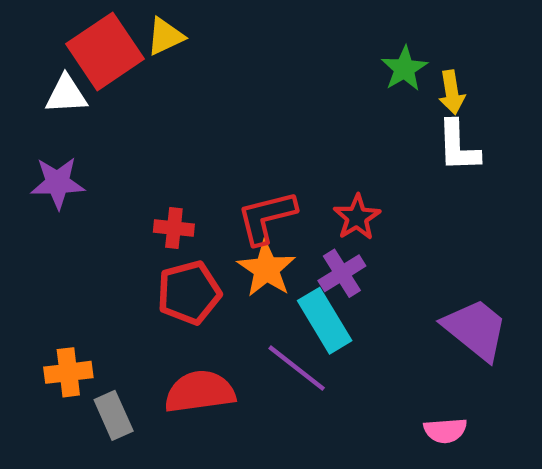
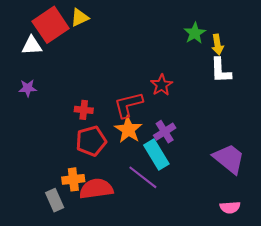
purple star: (58, 183) -> (28, 88), size x0.7
red star: (357, 217) -> (162, 85), moved
orange cross: (68, 372) -> (73, 179), moved
pink semicircle: (445, 430) -> (230, 207), moved

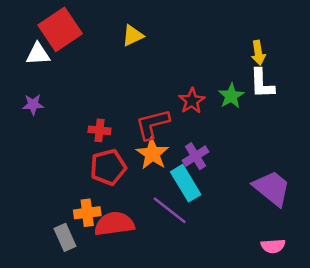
yellow triangle: (80, 18) -> (133, 36), moved
green star: (195, 33) -> (231, 96), moved

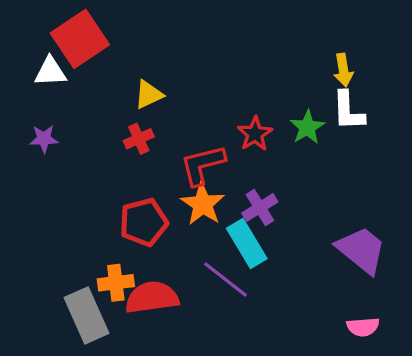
yellow triangle: (133, 36) -> (149, 95), moved
red cross: (100, 130) -> (139, 139), moved, turned -30
gray rectangle: (65, 237) -> (86, 315), size x1.5

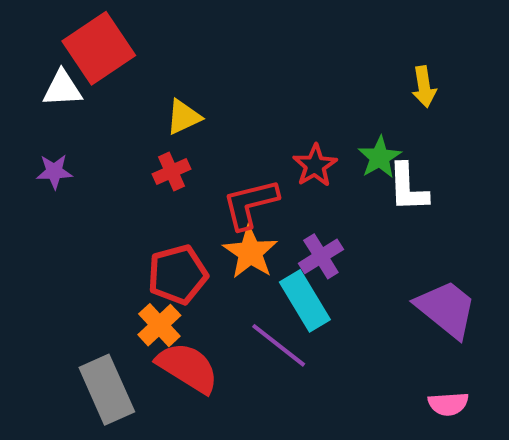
white L-shape: (348, 111) -> (408, 188), moved
orange cross: (116, 283) -> (159, 325), moved, turned -36
red semicircle: (152, 297) -> (188, 367), turned 40

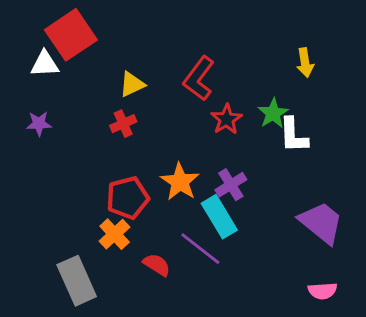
red L-shape: (250, 204) -> (199, 79), moved, turned -39
red semicircle: (188, 367) -> (157, 265), moved, size x0.6

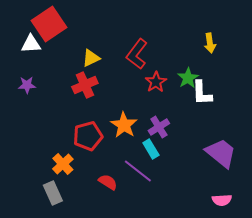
red cross: (123, 124) -> (85, 85), size x1.4
cyan rectangle: (219, 217) -> (151, 149), size x0.7
orange cross: (115, 234) -> (63, 164), moved
gray rectangle: (77, 281) -> (53, 193), size x0.7

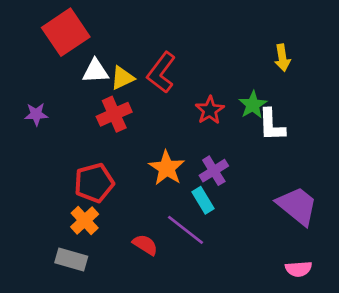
white triangle: (31, 44) -> (95, 71), moved
red L-shape: (137, 54) -> (161, 73), moved
red pentagon: (88, 136) -> (94, 183), moved
gray rectangle: (53, 193) -> (71, 259), turned -50

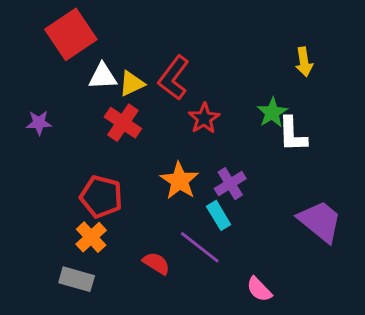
red star: (210, 110) -> (204, 118), moved
red cross: (114, 114) -> (123, 123), turned -32
red pentagon: (94, 183) -> (101, 197), turned 30
pink semicircle: (299, 269) -> (259, 289), moved, turned 50

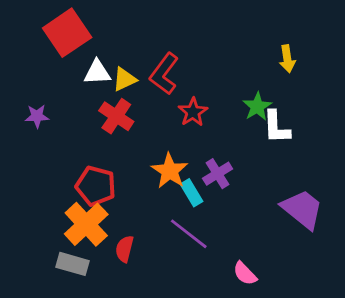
cyan rectangle: (219, 215) -> (192, 193), moved
orange cross: (91, 237) -> (86, 224), size x1.5
red semicircle: (156, 263) -> (124, 249), moved, turned -108

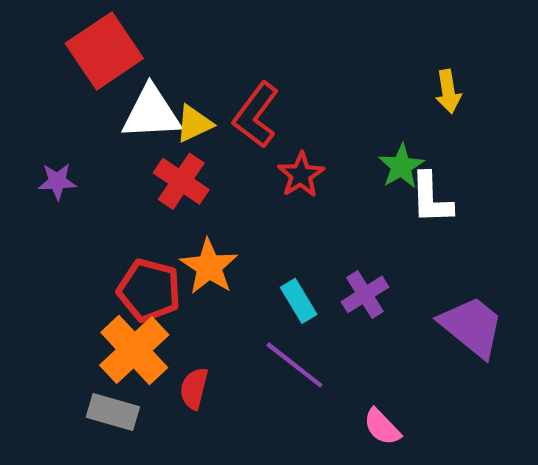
white triangle: (97, 72) -> (151, 113), size x1.4
orange star: (170, 171) -> (209, 267), moved
purple cross: (218, 174) -> (365, 294), moved

